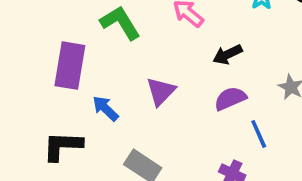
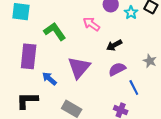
purple triangle: (161, 91) -> (79, 68), size x1.4

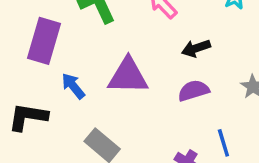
purple triangle: (79, 68) -> (128, 76), turned 40
blue line: (134, 88) -> (223, 143), moved

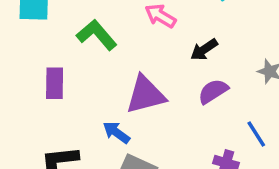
purple rectangle: (44, 41) -> (55, 83), size x0.7
blue arrow: (73, 86) -> (116, 133), moved

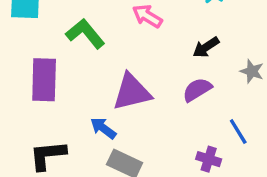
black arrow: (204, 50) -> (206, 47), moved
purple rectangle: (55, 83) -> (44, 80), size x1.4

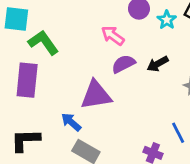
green L-shape: (85, 34) -> (43, 43), moved
purple semicircle: (197, 90) -> (123, 64), moved

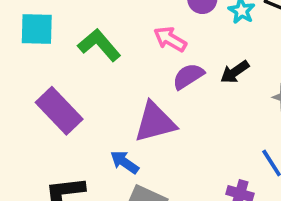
green L-shape: (43, 43) -> (99, 45), moved
purple rectangle: (27, 80) -> (59, 111), turned -44

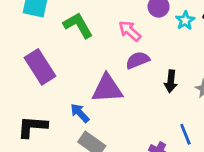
black arrow: (235, 72) -> (171, 81), moved, turned -60

